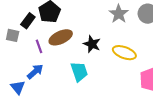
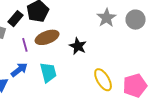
yellow ellipse: (124, 53) -> (103, 80), moved, turned 35
cyan trapezoid: (79, 72) -> (48, 72), moved

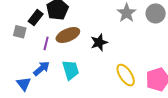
purple line: (25, 45) -> (46, 43), turned 32
black star: (78, 46) -> (99, 42), turned 30

